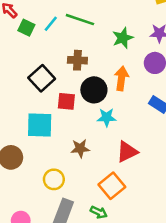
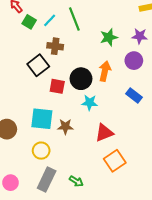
green line: (80, 20) -> (74, 19), turned 45
brown cross: (77, 60) -> (55, 46), moved
cyan square: (40, 125) -> (42, 119), moved
orange square: (112, 186) -> (115, 161), moved

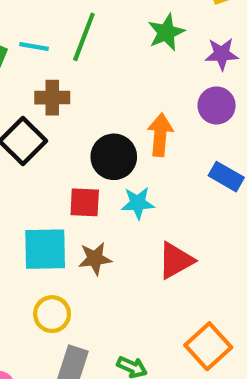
green line: (74, 19) -> (84, 37), turned 50
cyan line: (50, 20) -> (34, 46), turned 64
green star: (109, 37) -> (166, 32), moved
red square: (57, 86) -> (85, 202), moved
orange square: (115, 161) -> (208, 346), moved

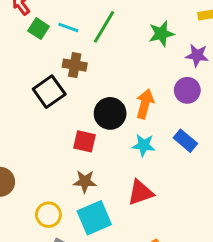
cyan star: (138, 203) -> (144, 145), moved
cyan square: (45, 249) -> (94, 218), moved, turned -32

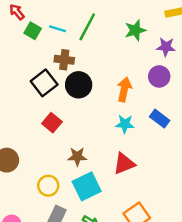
black circle: (110, 113) -> (79, 85), moved
red square: (84, 141) -> (52, 123), moved, turned 30

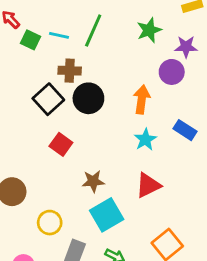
purple circle: (159, 76) -> (172, 72), moved
cyan star: (125, 124) -> (145, 139), turned -30
yellow circle: (48, 186) -> (50, 223), moved

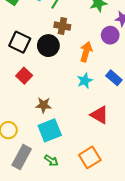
brown cross: (70, 71) -> (62, 26), moved
black square: (48, 99) -> (20, 42), turned -30
red triangle: (148, 185) -> (99, 115), moved, turned 48

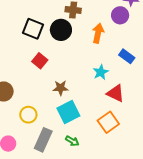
cyan star: (85, 81) -> (101, 72), moved
orange square: (90, 157) -> (108, 122), moved

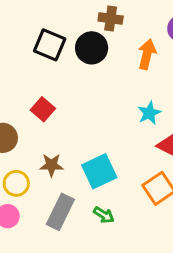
red square: (40, 61) -> (43, 109), moved
brown star: (61, 88) -> (51, 165), moved
yellow circle: (28, 115) -> (16, 183), moved

